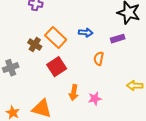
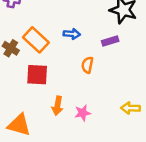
red square: (57, 67) -> (37, 75), turned 36
yellow arrow: (135, 86) -> (130, 108), moved

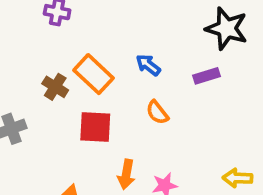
blue arrow: (72, 34) -> (148, 65), turned -147
orange semicircle: (87, 65) -> (157, 112), moved, turned -49

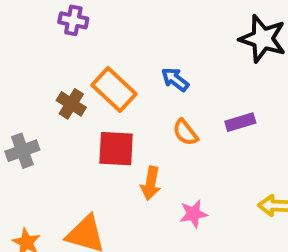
purple rectangle: (207, 76) -> (240, 122), moved
orange arrow: (126, 174) -> (151, 183), moved

